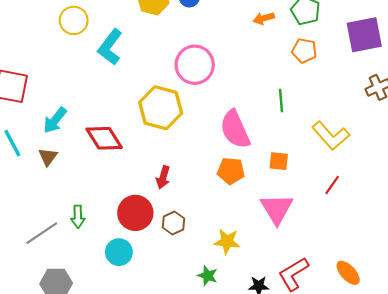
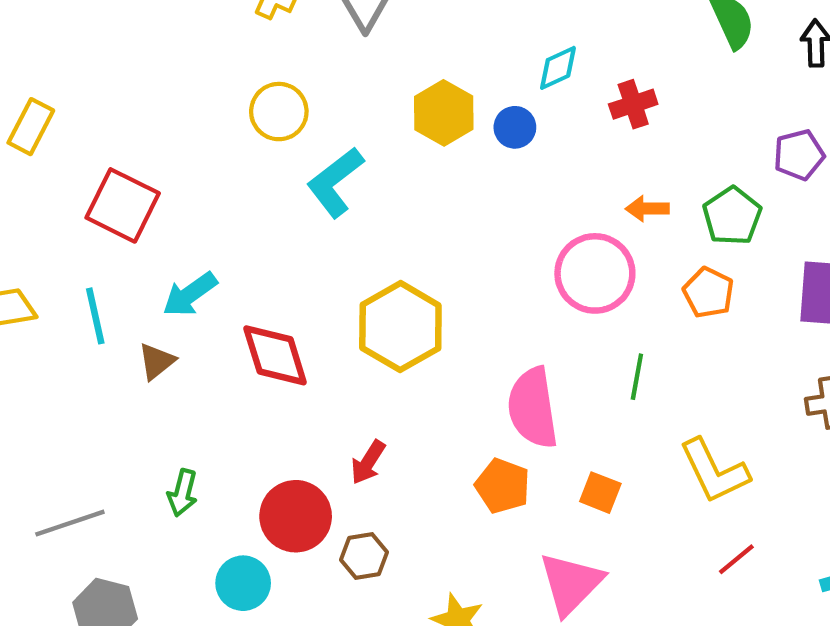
pink circle: (195, 65) -> (595, 273), moved
red line: (332, 185) -> (736, 559), moved
gray line: (42, 233) -> (70, 523), moved

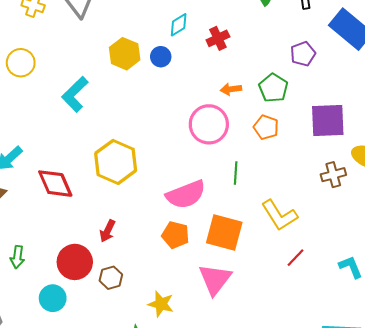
yellow circle: (279, 112) -> (21, 63), moved
pink semicircle: (533, 408) -> (186, 195), turned -96
orange square: (600, 493) -> (224, 233), size x1.8

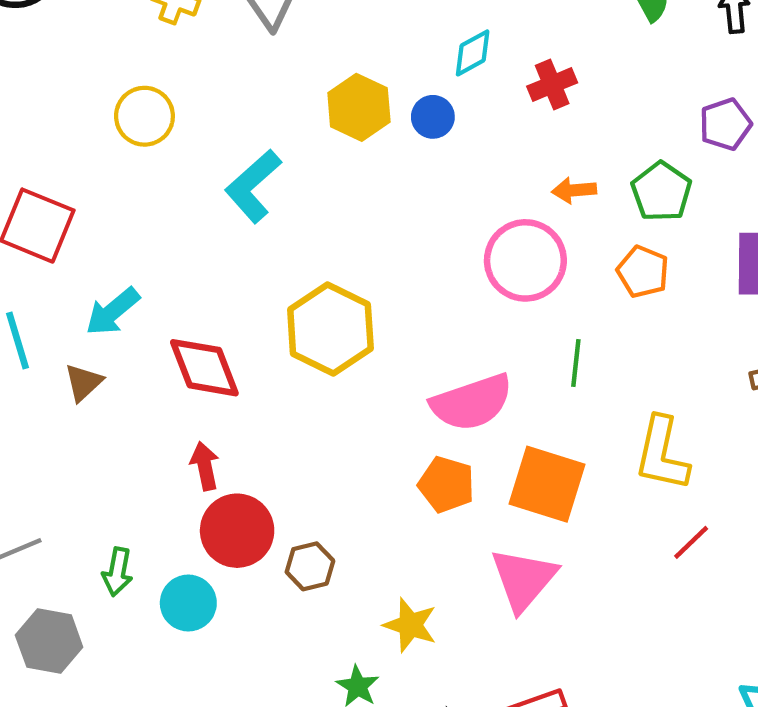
yellow L-shape: (279, 215) -> (662, 454), turned 42
red arrow: (108, 231) -> (205, 466), moved, turned 140
green arrow: (17, 257) -> (117, 572), moved

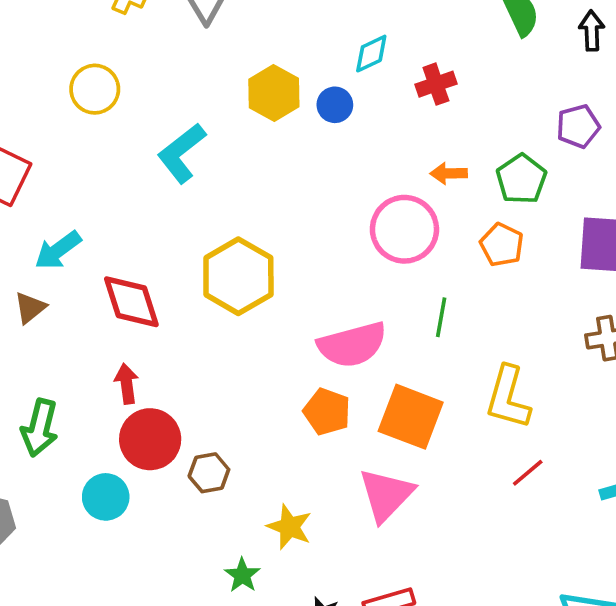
green arrow: (117, 572) -> (40, 428), moved, size x1.4

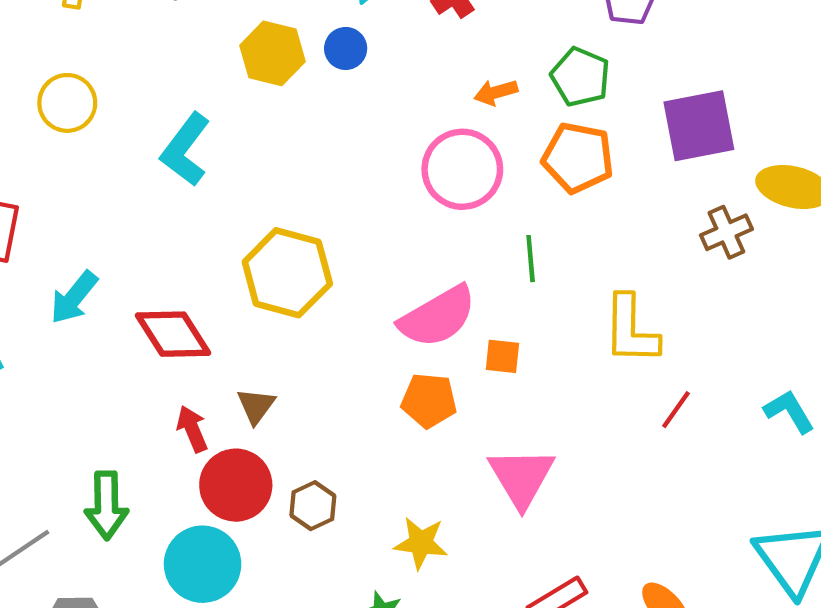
orange pentagon: (502, 245) -> (578, 158), size x1.4
brown triangle: (30, 308) -> (256, 406), moved
orange square: (411, 417) -> (502, 356), moved, size x0.5
cyan circle: (106, 497) -> (203, 564), size x1.4

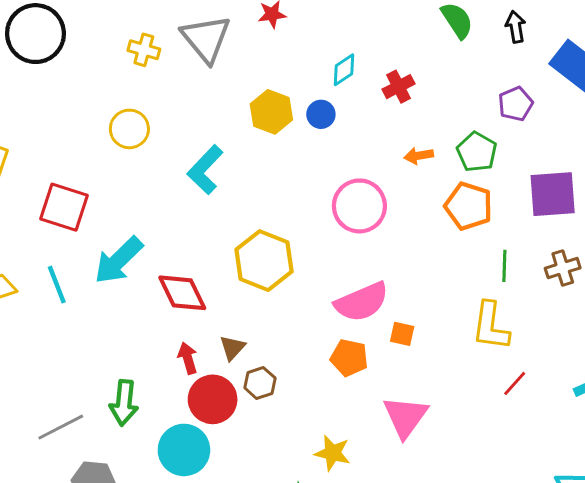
pink circle: (462, 169) -> (359, 206), moved
green line: (531, 259) -> (504, 266), moved
cyan arrow: (74, 297) -> (118, 260), size x1.4
brown hexagon: (313, 506) -> (260, 383), moved

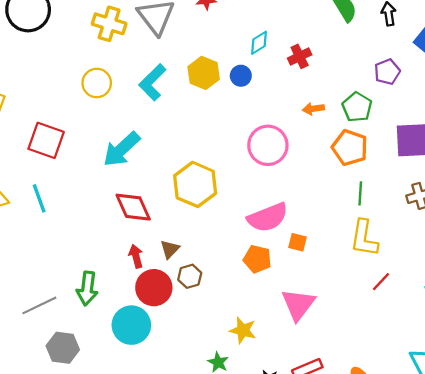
yellow cross: (144, 50) -> (109, 24), size x1.4
cyan L-shape: (205, 170) -> (152, 82), moved
cyan arrow: (118, 260) -> (122, 149), moved
green line: (504, 266) -> (360, 193), moved

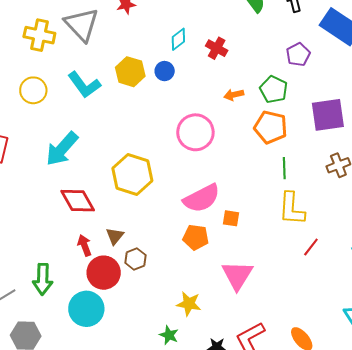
red cross: (300, 56) -> (217, 48), turned -30
cyan L-shape: (152, 82) -> (84, 85), turned -76

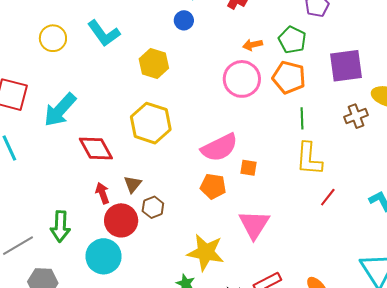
yellow hexagon: (130, 72) -> (154, 63), moved
pink circle: (195, 132) -> (242, 79), moved
cyan arrow: (62, 149) -> (60, 110), moved
yellow star: (189, 304) -> (206, 252), size x1.5

